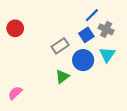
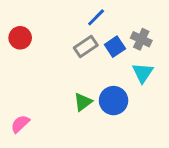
blue line: (92, 15) -> (96, 17), moved
gray rectangle: (60, 46) -> (86, 47), moved
blue circle: (83, 60) -> (114, 101), moved

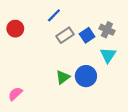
blue line: (96, 17) -> (54, 15), moved

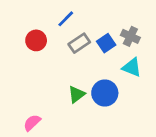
red circle: (15, 29) -> (36, 40), moved
cyan triangle: (108, 55) -> (132, 67), turned -42
pink semicircle: (15, 94) -> (32, 123), moved

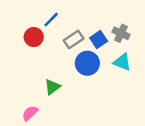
blue line: (66, 19) -> (51, 20), moved
blue circle: (105, 93) -> (87, 63), moved
green triangle: (77, 94) -> (52, 87), moved

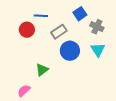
blue line: (51, 20) -> (41, 16), turned 48
blue square: (99, 40) -> (80, 14), moved
cyan triangle: (122, 62) -> (98, 50), turned 35

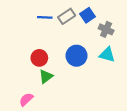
red circle: (27, 30) -> (39, 58), moved
gray rectangle: (59, 32) -> (67, 16), moved
cyan triangle: (98, 50) -> (107, 55), turned -42

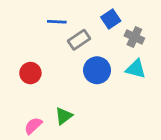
gray rectangle: (67, 16) -> (79, 40), moved
red circle: (39, 58) -> (30, 73), moved
green triangle: (46, 76) -> (64, 116), moved

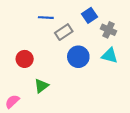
green triangle: (64, 116) -> (41, 86), moved
pink semicircle: (33, 126) -> (12, 101), moved

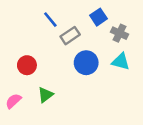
blue line: (46, 18) -> (50, 20), turned 48
pink semicircle: (12, 101) -> (13, 101), moved

